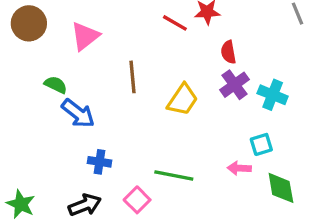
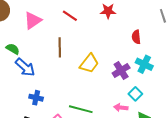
red line: (175, 23) -> (70, 16), moved
red semicircle: (228, 52) -> (136, 37), moved
purple cross: (234, 85) -> (121, 70), moved
cyan square: (261, 144) -> (135, 94), turned -32

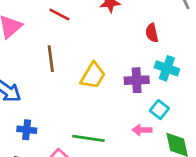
purple cross: (121, 70) -> (137, 80), turned 36

